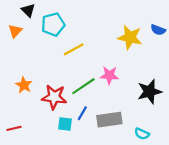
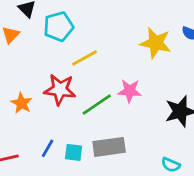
red star: (54, 97) -> (60, 89), moved
blue line: (82, 113) -> (48, 148), moved
gray rectangle: (109, 120) -> (109, 147), moved

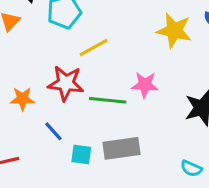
orange star: (22, 103) -> (22, 99), turned -30
green line: (97, 105) -> (108, 100), turned 40
blue line: (48, 148) -> (53, 131), moved, turned -72

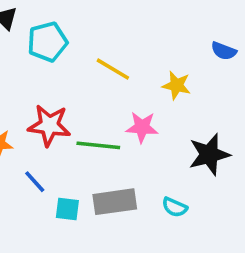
yellow star: (174, 31) -> (176, 85), moved, size x0.7
yellow line: (94, 48) -> (113, 69), moved, turned 60
cyan semicircle: (191, 168) -> (175, 207), moved

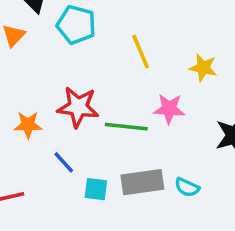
cyan pentagon: (47, 42) -> (76, 25), turned 30
yellow line: (113, 69) -> (141, 52), turned 36
cyan semicircle: (175, 207) -> (187, 187), moved

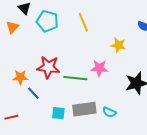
yellow line: (141, 52) -> (83, 22), moved
blue line: (64, 162) -> (33, 93), moved

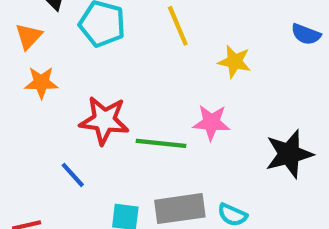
yellow star: (118, 45) -> (234, 62), moved
orange star: (20, 77) -> (41, 83), moved

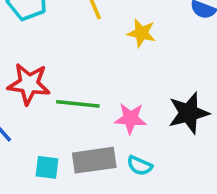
pink star: (211, 122) -> (131, 118), moved

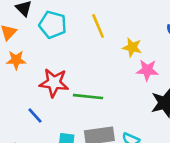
pink star: (131, 118) -> (147, 70), moved

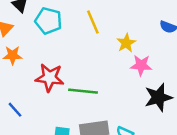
yellow star: (132, 47) -> (126, 43), turned 30
blue line: (35, 116) -> (15, 110), moved

